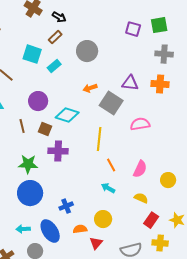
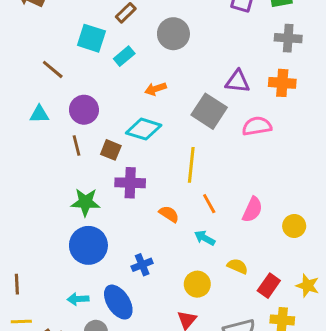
orange arrow: (90, 88) -> (156, 89), moved
purple circle: (38, 101) -> (84, 110), moved
pink semicircle: (140, 124) -> (257, 126), moved
yellow semicircle: (141, 198) -> (238, 266), moved
orange semicircle: (80, 229) -> (169, 214), moved, turned 40

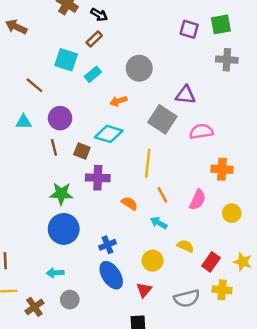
gray circle: (173, 34) -> (139, 68), moved
orange cross: (282, 83) -> (222, 169), moved
blue ellipse: (118, 302) -> (111, 275), moved

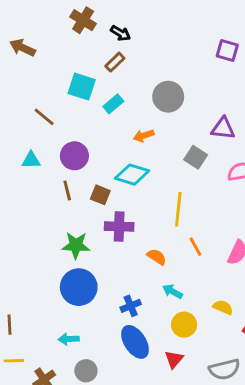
gray square: (162, 119) -> (196, 157), size x0.7
cyan arrow: (159, 223) -> (173, 291), moved

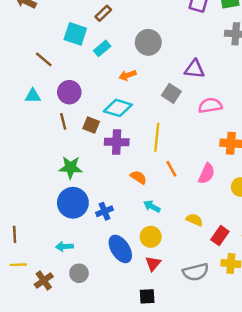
purple cross: (119, 227) -> (117, 142), moved
blue cross: (131, 306) -> (104, 211), moved
yellow circle: (184, 325) -> (151, 237), moved

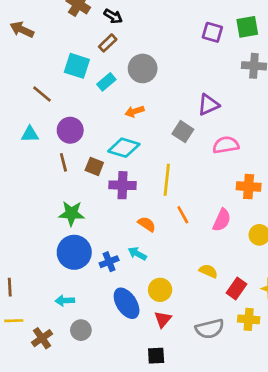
gray circle: (148, 42) -> (143, 68), moved
purple triangle: (194, 69) -> (208, 105), turned -30
cyan arrow: (152, 206) -> (137, 254), moved

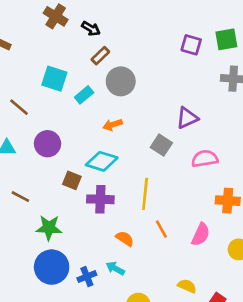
brown rectangle: (108, 43) -> (100, 56), moved
brown line: (63, 162) -> (20, 197), moved, turned -48

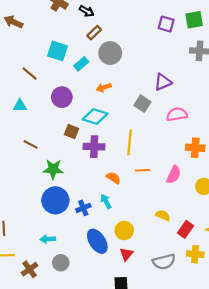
purple circle: (48, 144) -> (62, 97), moved
orange line: (161, 229) -> (142, 170), turned -64
cyan arrow: (115, 268) -> (106, 201), turned 32

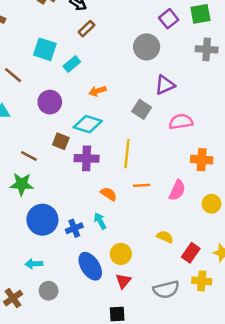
purple square: (166, 24) -> (169, 19), turned 35
gray circle: (110, 53) -> (147, 47), moved
brown line: (31, 144) -> (29, 156), moved
green star: (53, 169) -> (22, 184), moved

